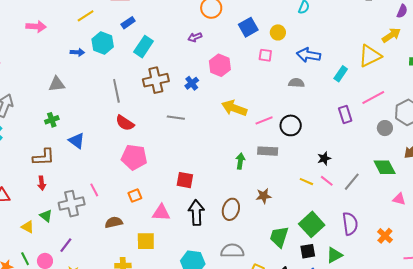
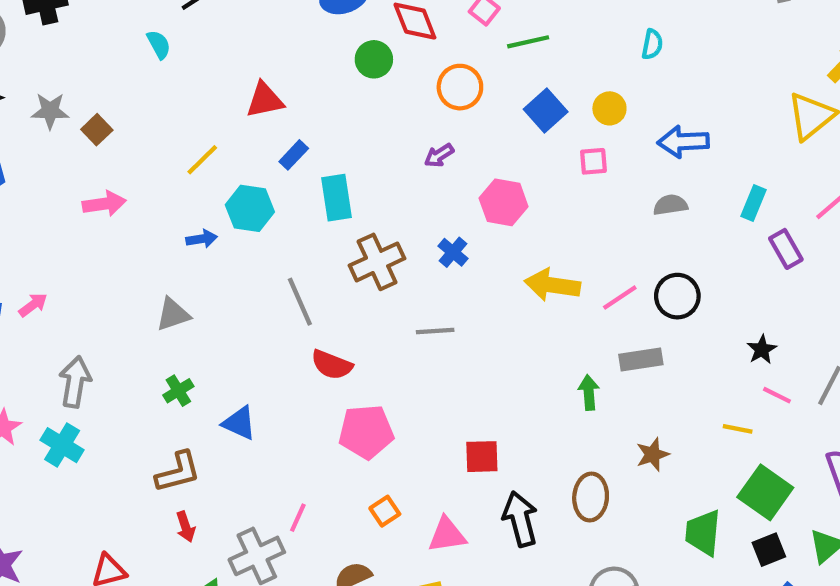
cyan rectangle: (143, 47) -> (336, 198), turned -30
cyan rectangle: (341, 74) -> (754, 203), moved
yellow line: (306, 182) -> (738, 429), moved
pink line: (94, 190) -> (298, 518), turned 64

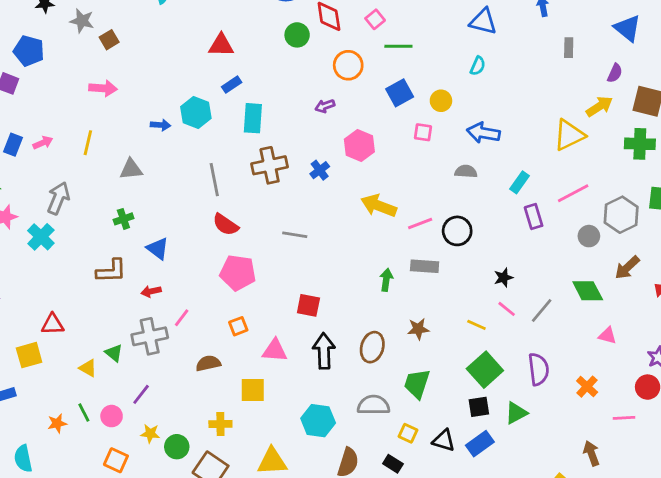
yellow line: (202, 160) -> (88, 143), moved, turned -45
gray line: (435, 331) -> (295, 235), moved
red arrow: (186, 527) -> (151, 291), moved, turned 84
green trapezoid: (703, 533) -> (417, 384), moved

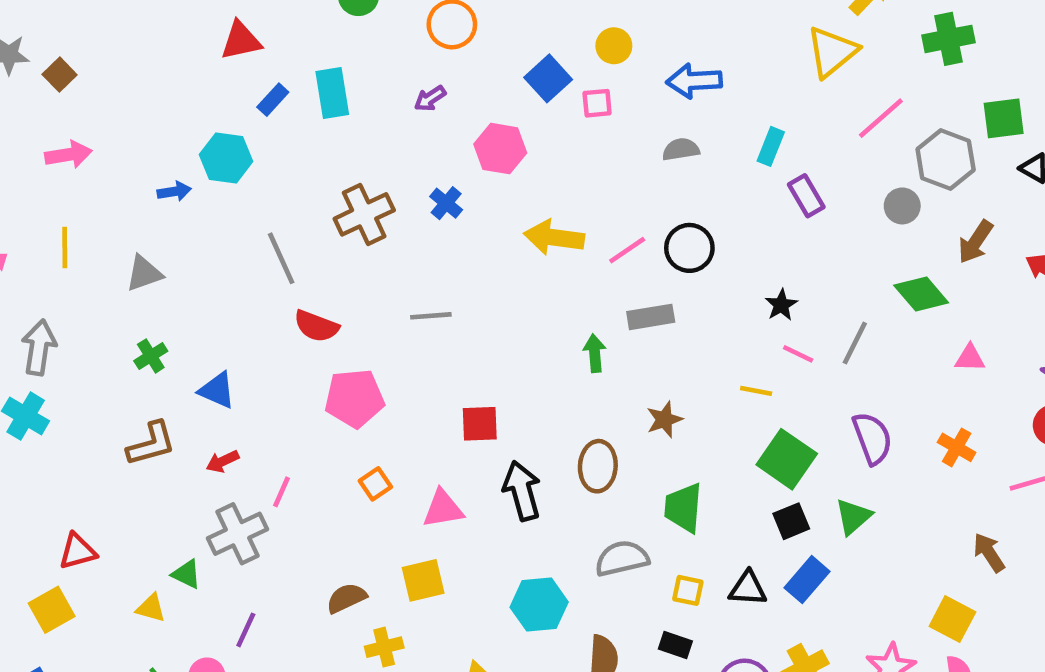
blue square: (400, 93) -> (548, 78), moved
cyan rectangle: (253, 118) -> (332, 93), moved
pink line: (573, 193) -> (881, 118), moved
brown semicircle: (208, 363) -> (346, 598), moved

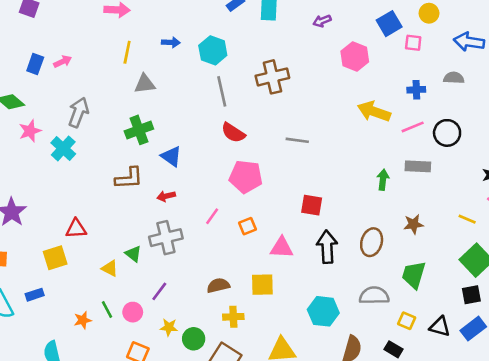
cyan hexagon: (226, 158) -> (213, 50), moved
blue cross: (446, 203) -> (416, 90), moved, turned 36
yellow line: (65, 247) -> (127, 52), moved
green cross: (151, 356) -> (139, 130), size x1.5
pink line: (281, 492) -> (212, 216), moved

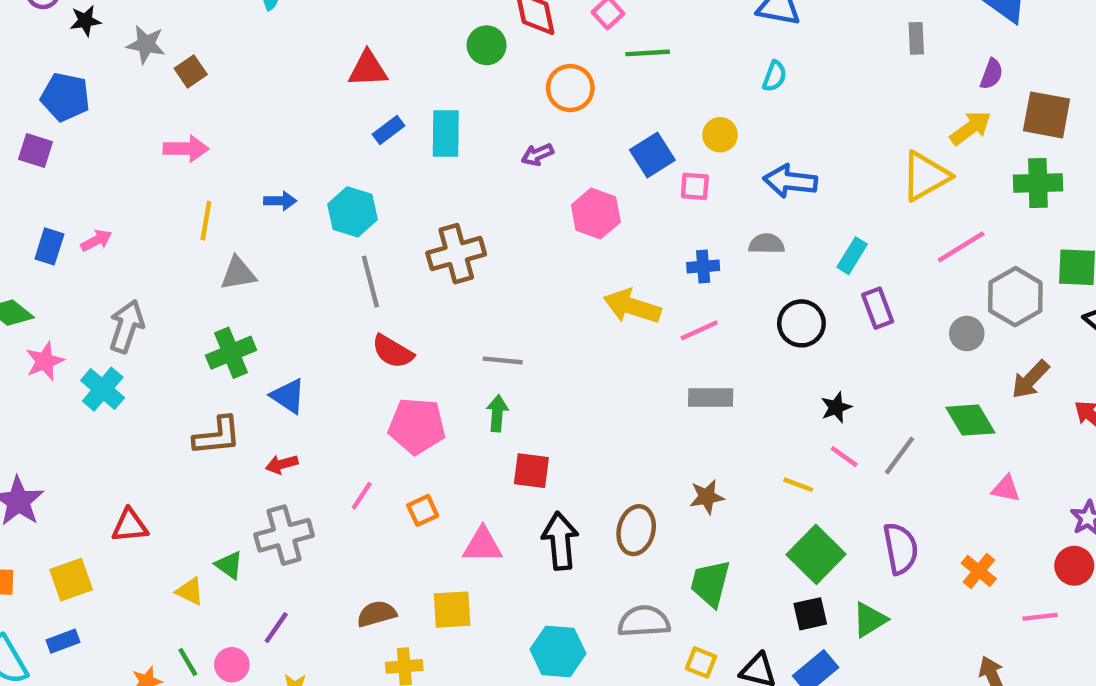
black circle: (447, 133) -> (801, 323), moved
green arrow: (383, 180) -> (497, 413), moved
yellow square: (55, 258) -> (71, 580), moved

